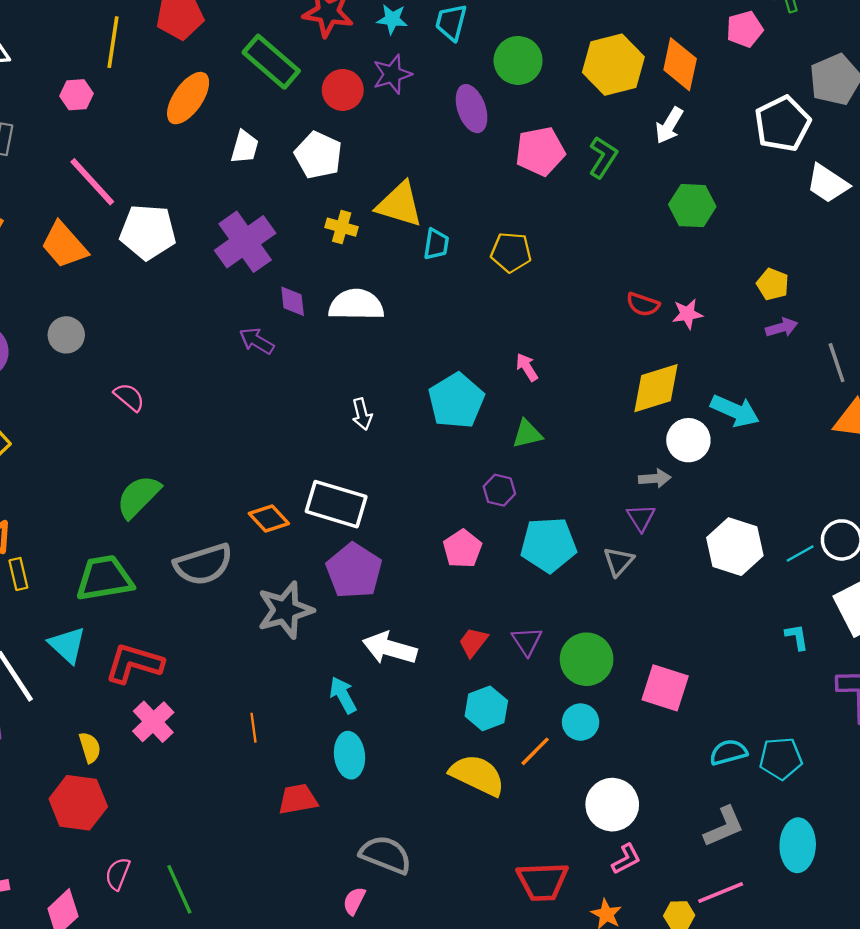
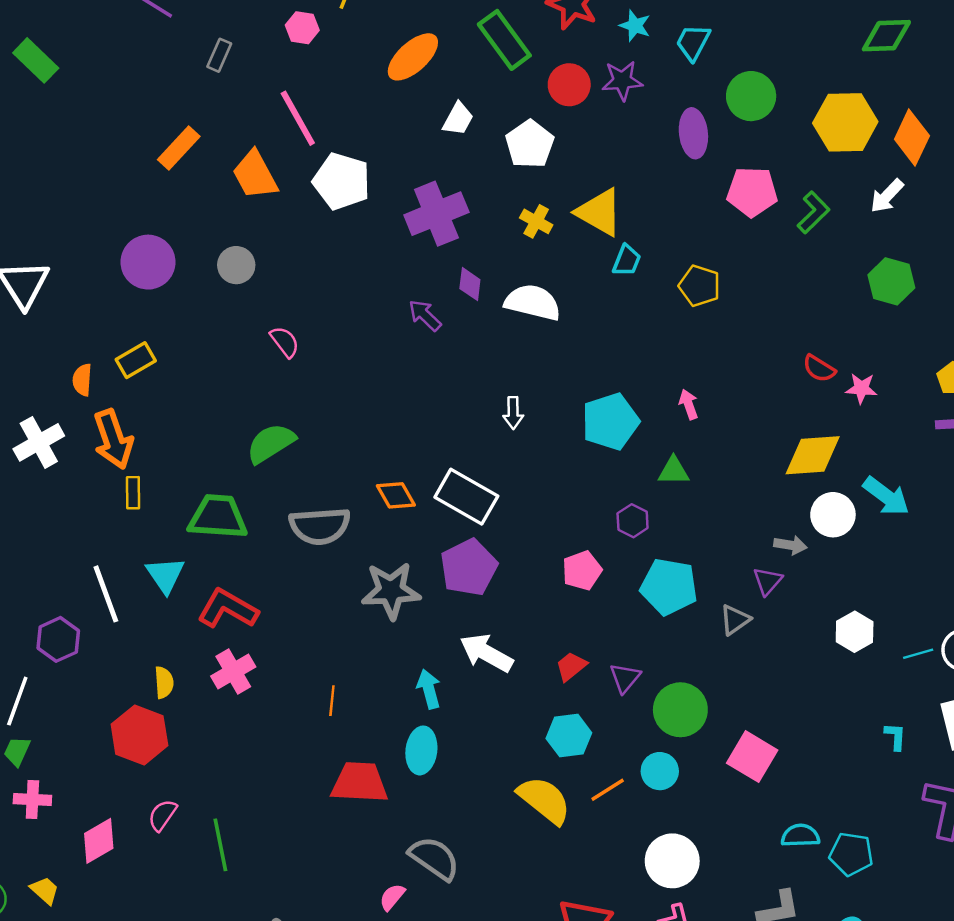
white hexagon: (735, 547) -> (855, 632), size x0.7
red trapezoid: (298, 799) -> (360, 782), size x1.4

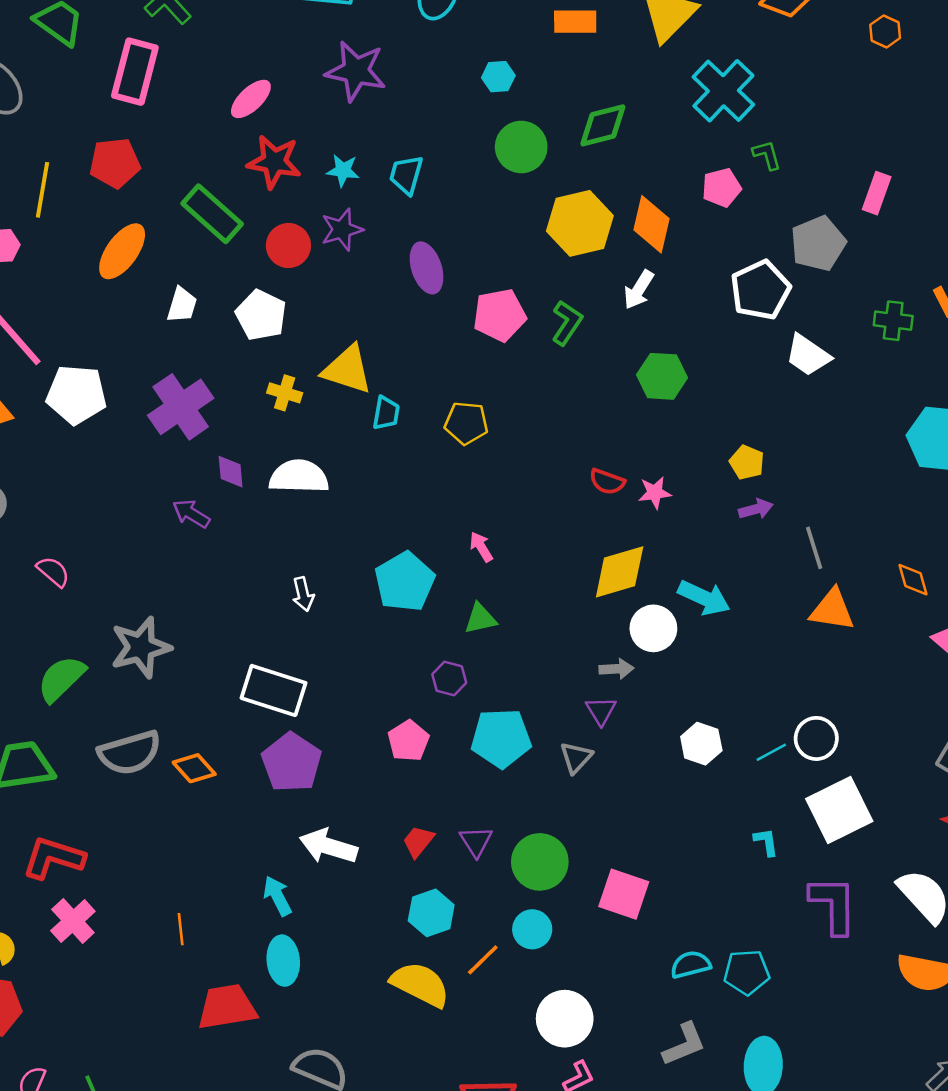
green circle: (751, 96) -> (521, 147), moved
orange diamond: (396, 495) -> (194, 768), moved
gray star: (391, 591) -> (141, 647), moved

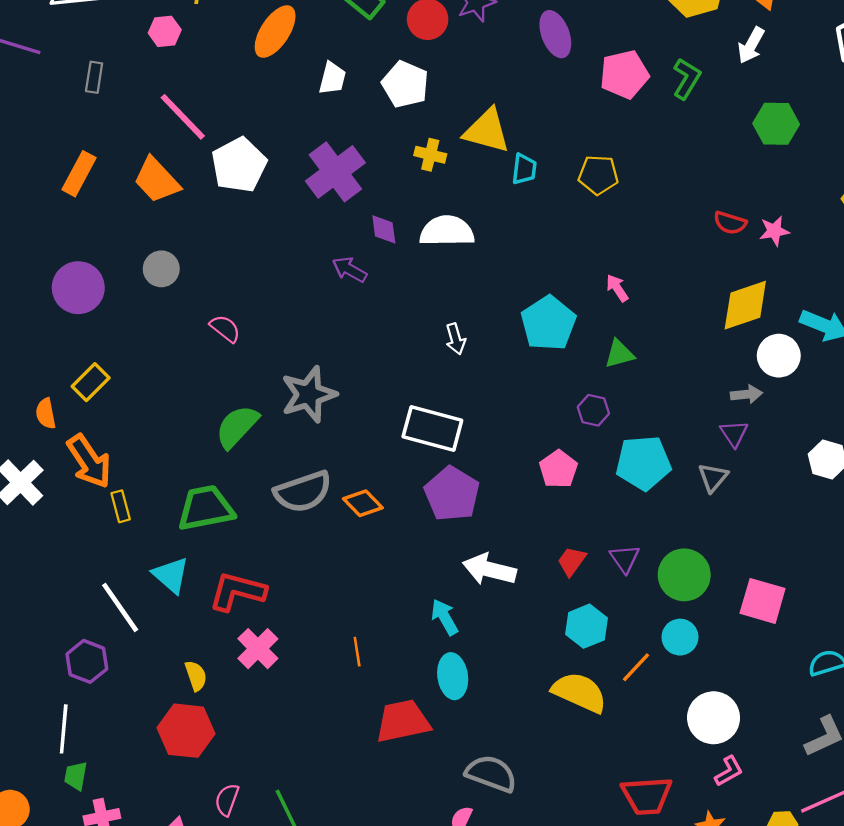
white pentagon: (76, 394) -> (239, 165), turned -30

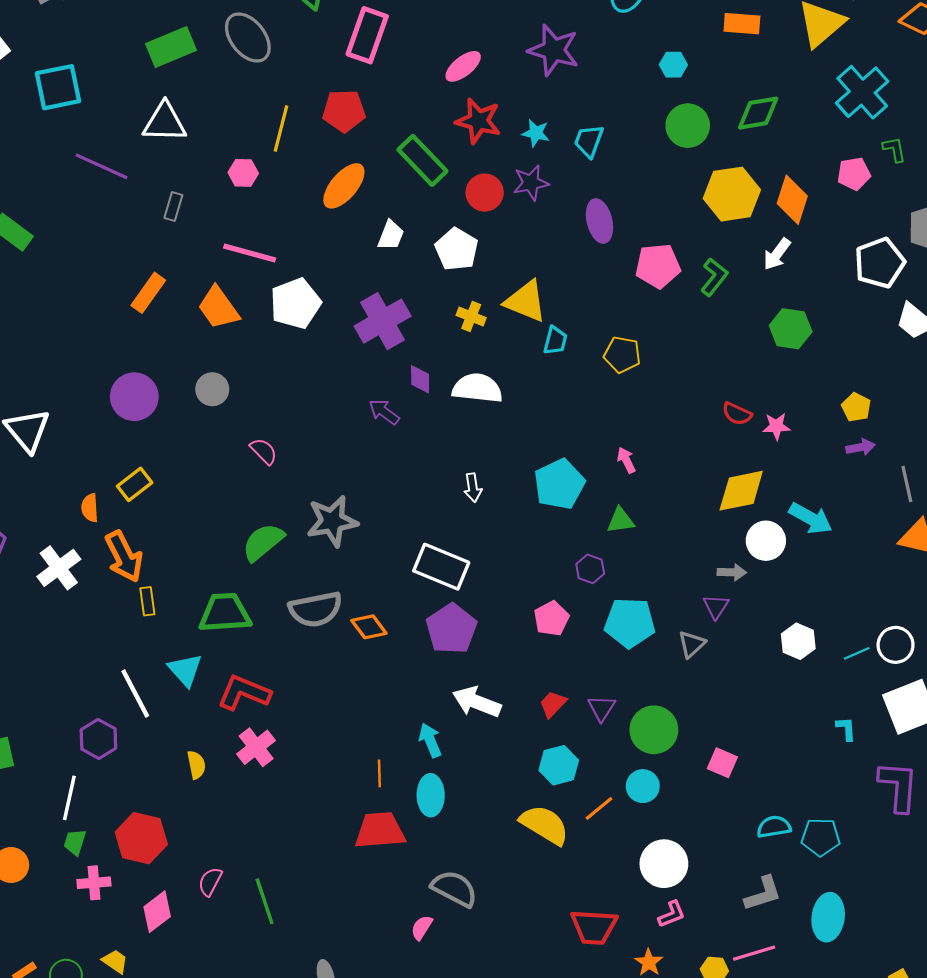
pink line: (183, 117) -> (250, 253), turned -38
pink square: (763, 601) -> (722, 763), size x0.7
orange line: (357, 652) -> (379, 773), moved
red hexagon: (186, 731) -> (141, 838), moved

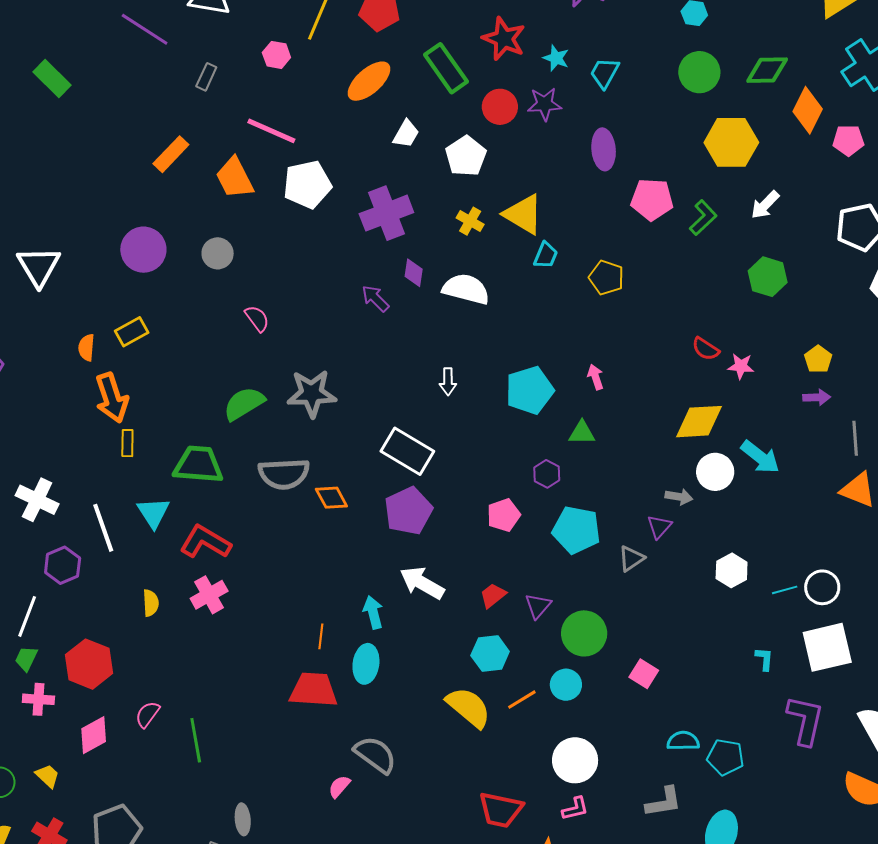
orange diamond: (792, 200) -> (808, 110), moved
white cross: (59, 568) -> (37, 500), moved, turned -36

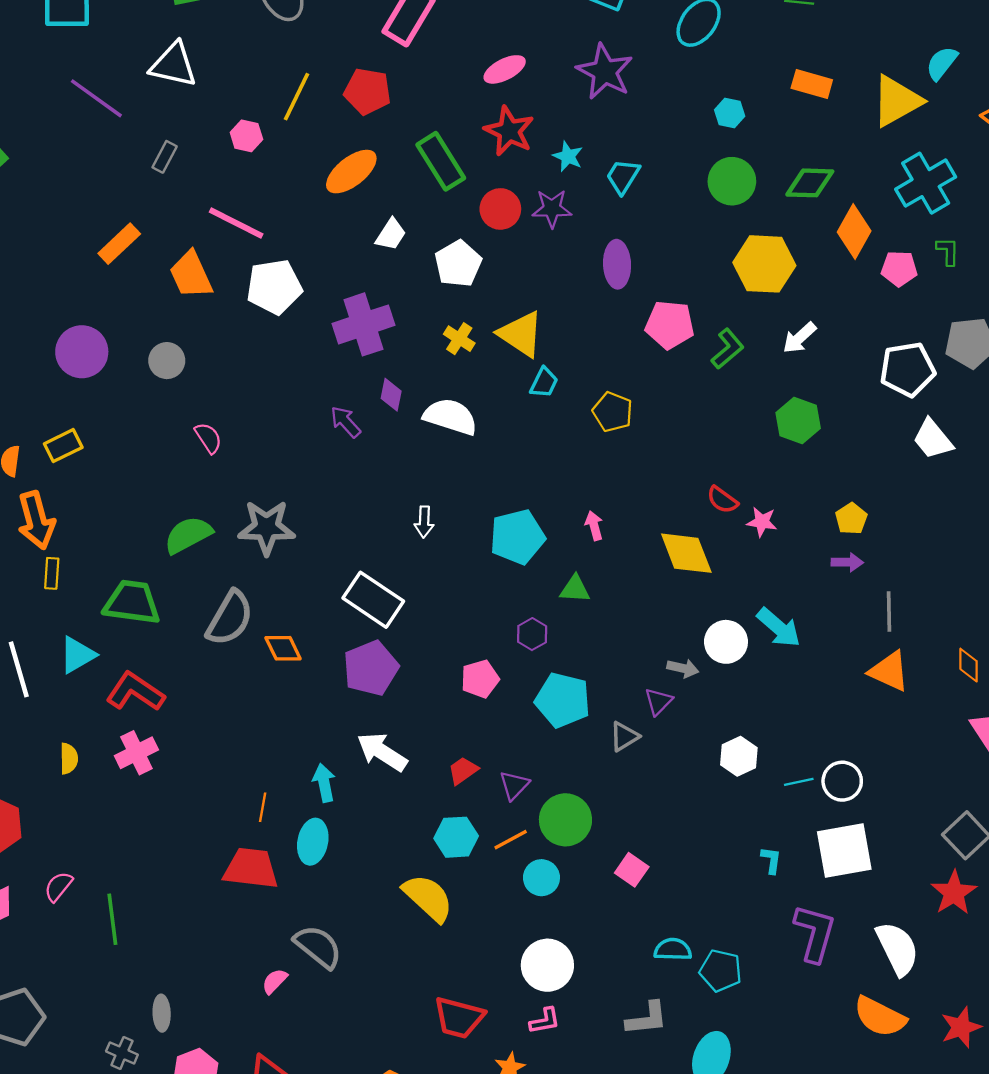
yellow diamond: (699, 422) -> (686, 553), moved, turned 69
gray semicircle: (284, 474) -> (230, 618), turned -60
cyan triangle: (153, 513) -> (77, 655), turned 30
orange line: (522, 700) -> (511, 840), moved

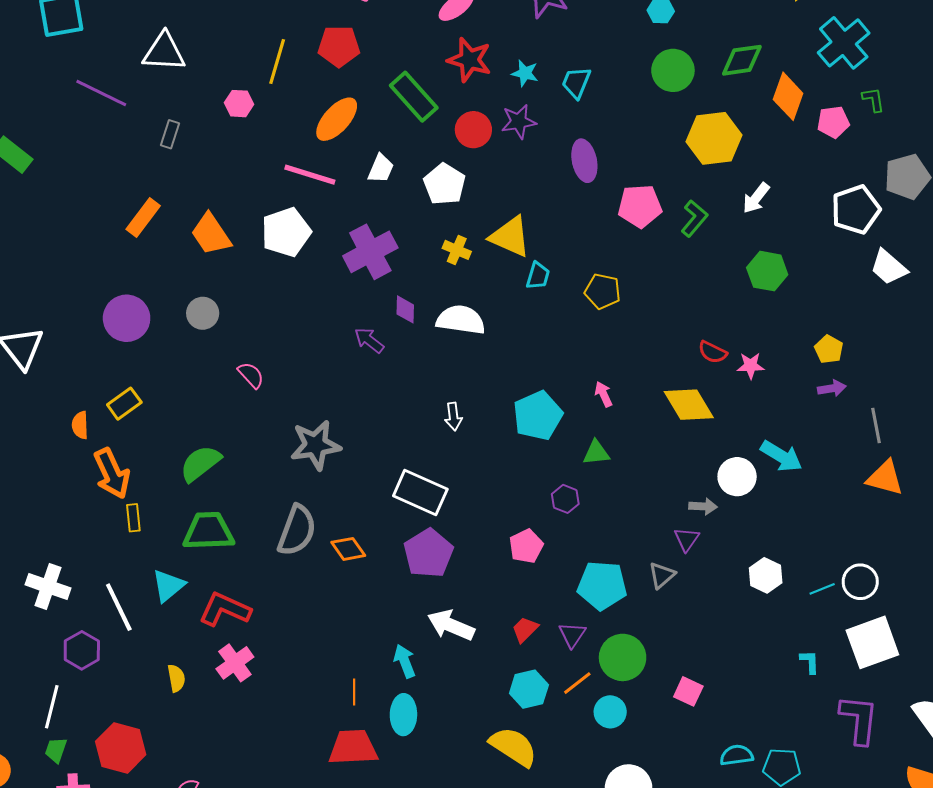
pink line: (236, 223) -> (310, 175), moved
green semicircle: (188, 535) -> (200, 463), moved
cyan pentagon: (563, 700) -> (602, 585), moved

